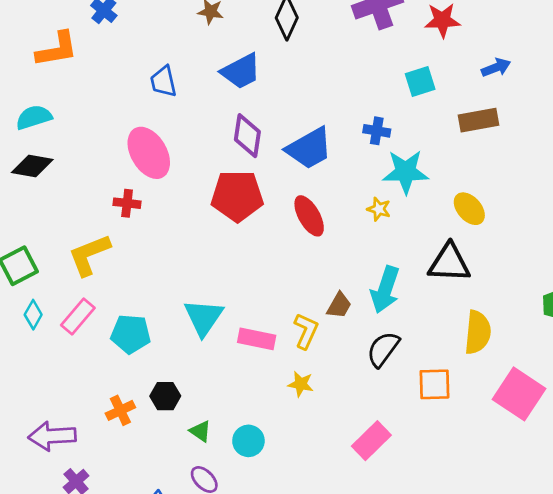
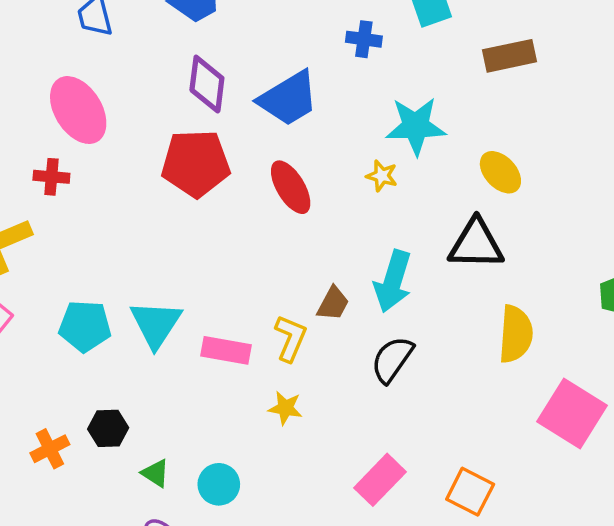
blue cross: (377, 131) -> (364, 39), moved
cyan pentagon: (131, 334) -> (85, 326), moved
orange square: (434, 384) -> (470, 492), moved, turned 30

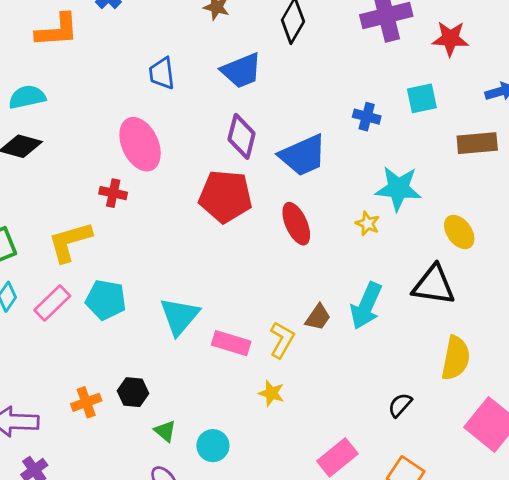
cyan pentagon: (85, 326) -> (106, 300), moved
black semicircle: (392, 359) -> (400, 405), moved, size x0.7

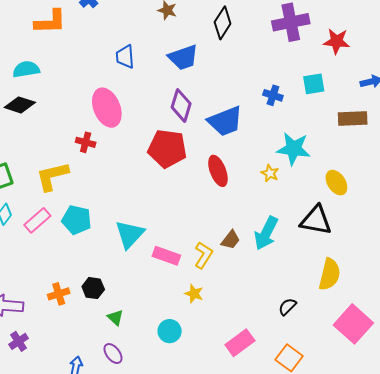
cyan circle: (213, 446) -> (170, 331), moved

